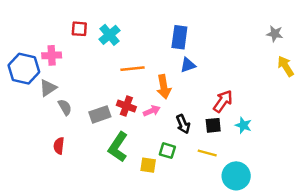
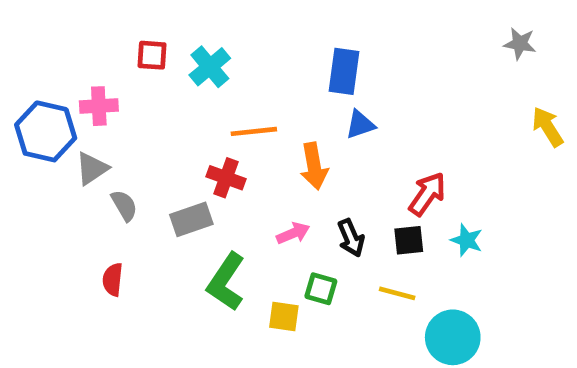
gray star: (275, 34) -> (520, 44), moved
red cross: (126, 106) -> (226, 178), moved
pink arrow: (152, 111) -> (293, 233), moved

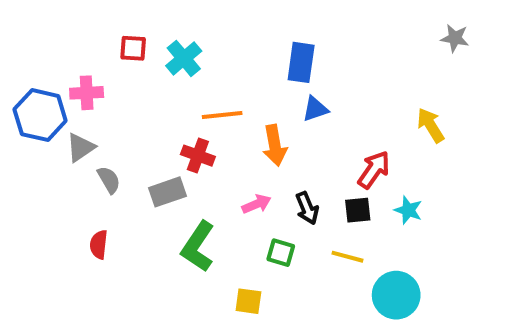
yellow arrow: (548, 127) -> (431, 125), moved
yellow square: (284, 317) -> (248, 301), moved

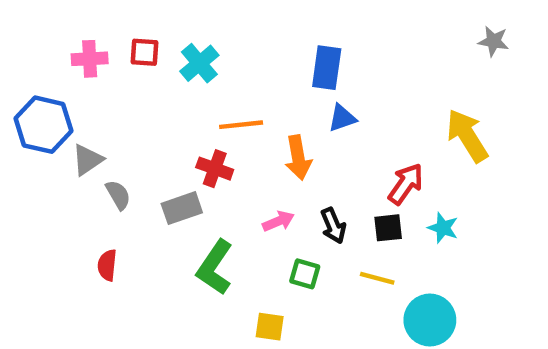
pink cross: (87, 93) -> (90, 59), moved
yellow arrow: (431, 125) -> (467, 136), size x1.4

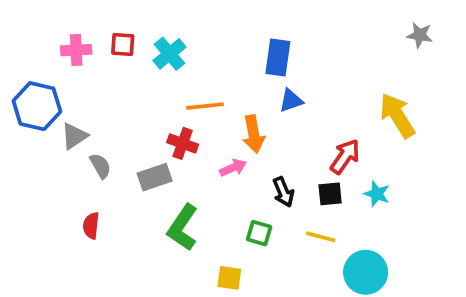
pink arrow: (278, 221) -> (233, 168), moved

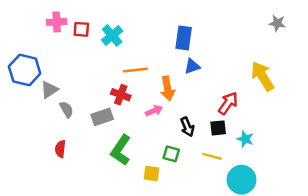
pink cross: (76, 50) -> (57, 22), moved
cyan star: (377, 194) -> (245, 139), moved
yellow square: (229, 278) -> (152, 174), moved

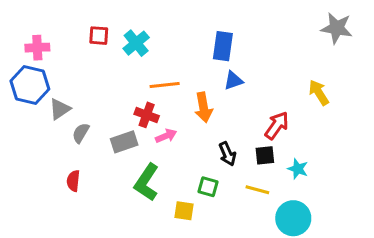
pink cross: (57, 22) -> (37, 48), moved
gray star: (277, 23) -> (337, 28), size x1.5
yellow arrow: (262, 76) -> (319, 92), size x0.7
gray semicircle: (66, 109) -> (81, 133), turned -119
pink arrow: (154, 111) -> (166, 136), moved

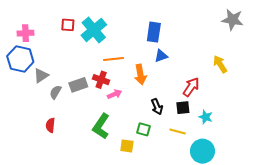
cyan cross: (136, 43) -> (94, 30), size x1.4
gray rectangle: (124, 142) -> (78, 85), moved

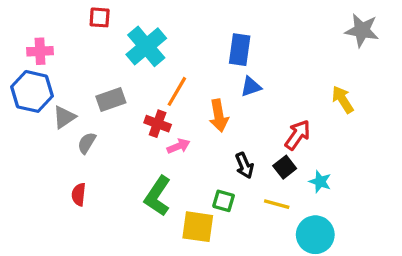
red square: (68, 25) -> (100, 17), moved
orange line: (113, 59) -> (177, 91), turned -54
gray rectangle: (78, 85) -> (111, 99), moved
black square: (183, 108) -> (285, 167), turned -32
yellow square: (127, 146) -> (198, 227), size x1.5

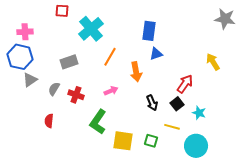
gray triangle: (64, 117) -> (30, 80), moved
red cross: (158, 124) -> (76, 95), moved
green square: (224, 201) -> (151, 141), moved

